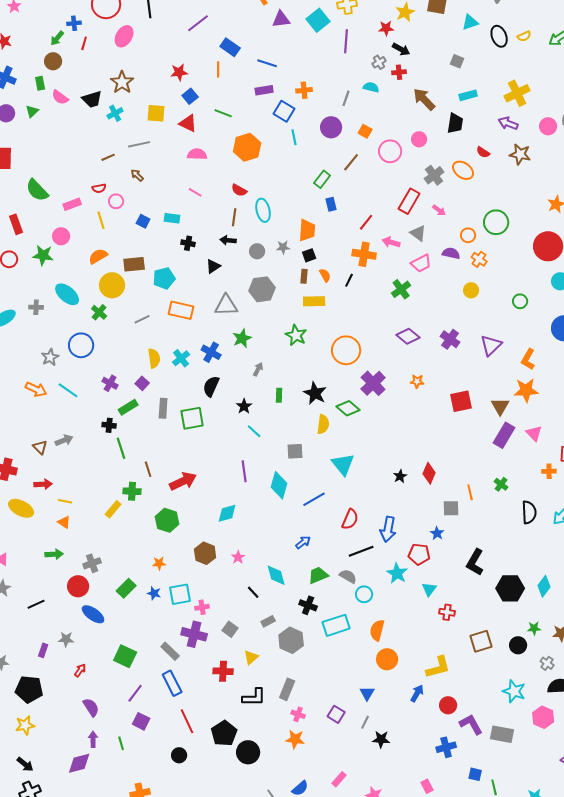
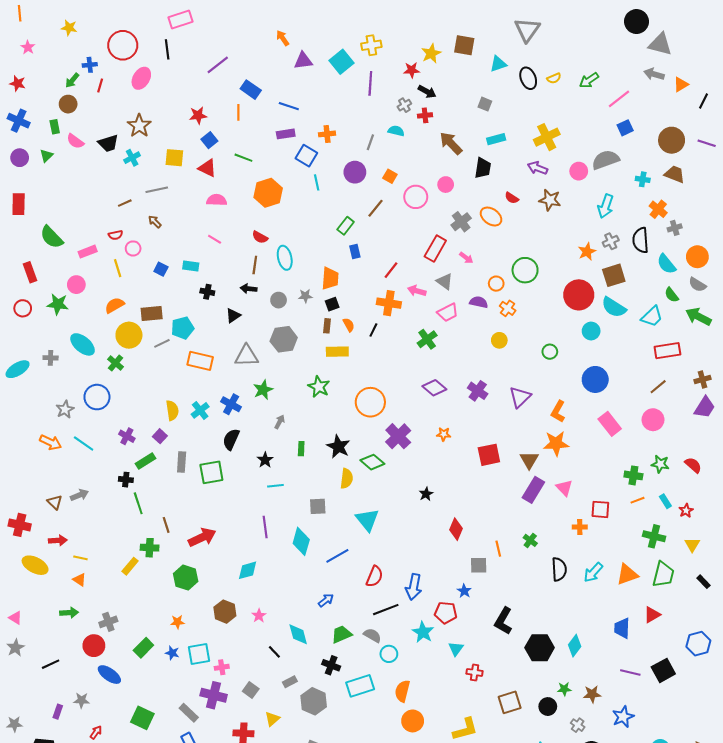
gray line: (142, 319) -> (162, 343), moved
cyan line: (254, 431) -> (275, 486), turned -49
black star: (400, 476) -> (426, 494), moved

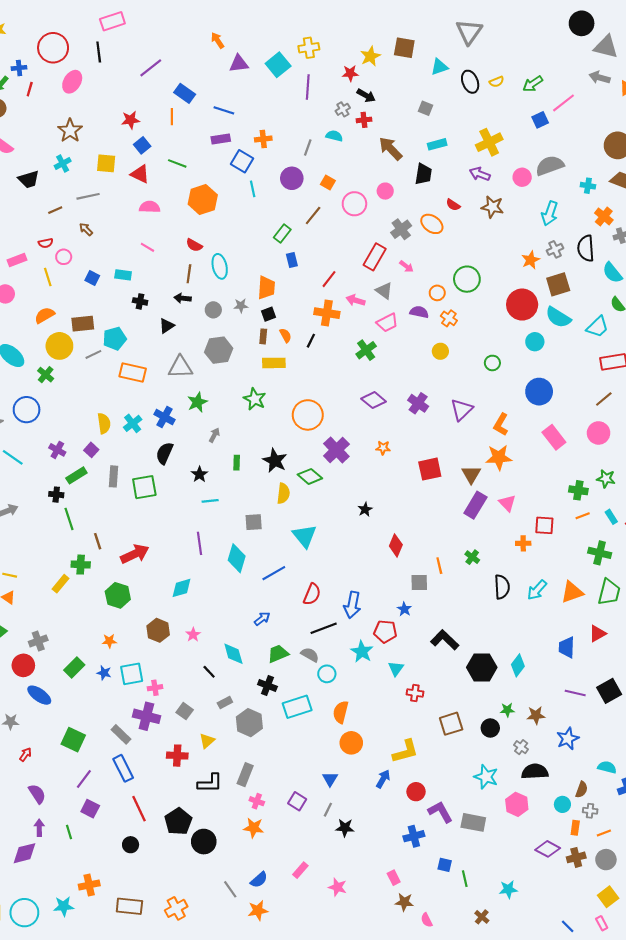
blue square: (625, 128) -> (540, 120), moved
black trapezoid: (108, 143) -> (29, 179), moved
black L-shape: (503, 621) -> (445, 640), turned 104

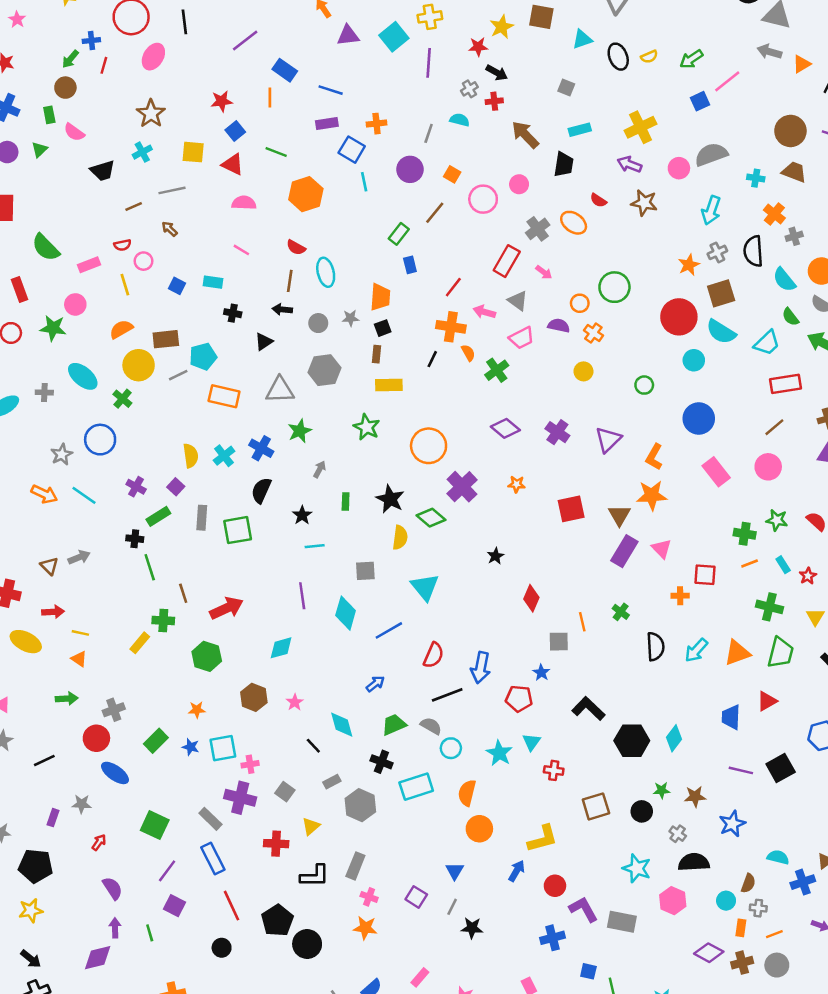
orange semicircle: (285, 335) -> (468, 353), moved
cyan star: (362, 652) -> (499, 753), moved

